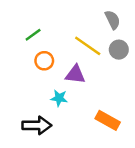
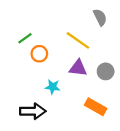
green line: (33, 35) -> (25, 38), moved
gray circle: (119, 50) -> (106, 71), moved
purple triangle: (75, 74) -> (78, 68), moved

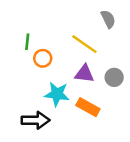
green line: (25, 38) -> (27, 42), turned -48
cyan star: (53, 87) -> (57, 94), size x1.5
orange rectangle: (96, 107) -> (88, 107), moved

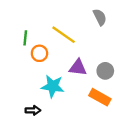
yellow line: (84, 44) -> (64, 35), moved
orange rectangle: (88, 107) -> (100, 97), moved
black arrow: (36, 120) -> (33, 110), size x0.6

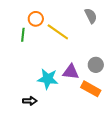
orange circle: (39, 53) -> (36, 19), moved
purple triangle: (78, 68) -> (71, 72), moved

